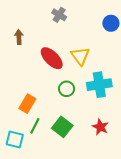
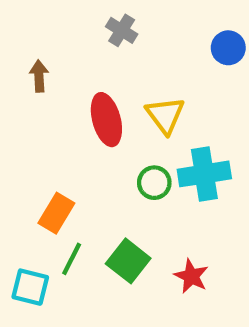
red ellipse: (52, 58) -> (106, 120), turned 30
green circle: (67, 89) -> (154, 183), moved
red star: (100, 127) -> (191, 276), moved

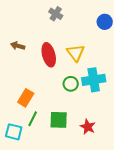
brown arrow: (39, 76) -> (18, 46), moved, turned -72
green square: (128, 261) -> (59, 120), turned -36

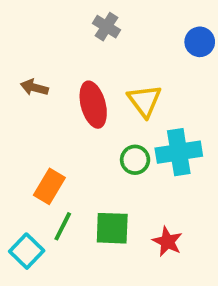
cyan square: (14, 132) -> (27, 251), turned 30

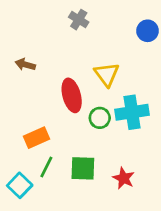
red ellipse: (93, 105) -> (72, 95), moved
orange rectangle: (49, 186) -> (37, 138), turned 35

